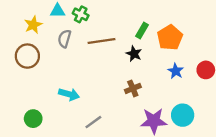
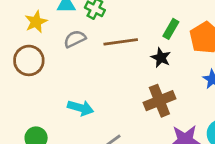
gray semicircle: (64, 39) -> (75, 39), turned 48
brown cross: (133, 88) -> (159, 101), size x1.5

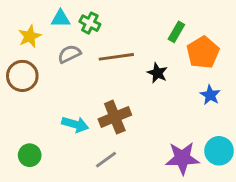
green rectangle: (171, 29) -> (176, 32), moved
brown cross: (159, 101) -> (115, 117), moved

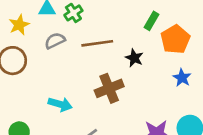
green cross: (90, 23) -> (73, 13), turned 30
brown cross: (115, 117) -> (109, 88), moved

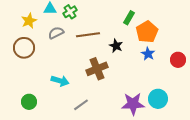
blue star: (182, 78) -> (148, 54), moved

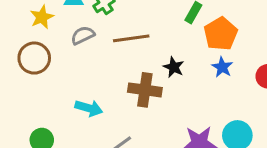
black star: (116, 46) -> (174, 67), moved
brown cross: (97, 69) -> (145, 90), turned 30

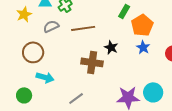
brown circle: (34, 58) -> (33, 52), moved
cyan arrow: (89, 108) -> (45, 77), moved

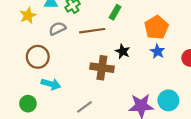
green rectangle: (124, 11) -> (115, 12), moved

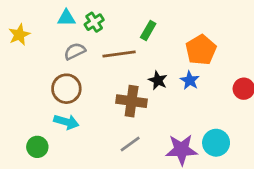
yellow star: (28, 15) -> (19, 35), moved
blue star: (157, 51) -> (190, 80), moved
brown circle: (38, 57) -> (66, 89), moved
gray line: (85, 107) -> (130, 144), moved

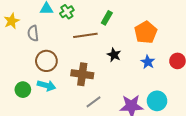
gray semicircle: (75, 51) -> (33, 33), moved, turned -70
blue star: (190, 80) -> (148, 62), moved
brown cross: (132, 101) -> (82, 74), moved
green circle: (37, 147) -> (23, 90), moved

